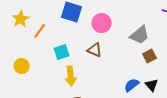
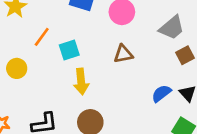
orange line: (40, 31) -> (42, 37), moved
brown triangle: (95, 50) -> (123, 54), moved, turned -35

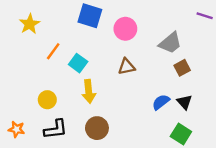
cyan square: (69, 50) -> (78, 63), turned -36
yellow circle: (17, 68) -> (47, 100), moved

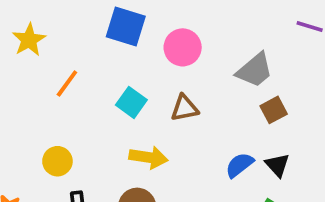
cyan square: (78, 63) -> (131, 102), moved
yellow arrow: (89, 91) -> (148, 157), moved, turned -75

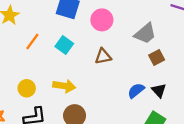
cyan square: (131, 102) -> (64, 45), moved
yellow arrow: (148, 157) -> (64, 86), moved

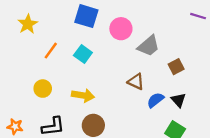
gray trapezoid: (145, 34) -> (149, 46), moved
brown triangle: (103, 56) -> (136, 82), moved, turned 36
yellow circle: (27, 88) -> (43, 89), moved

